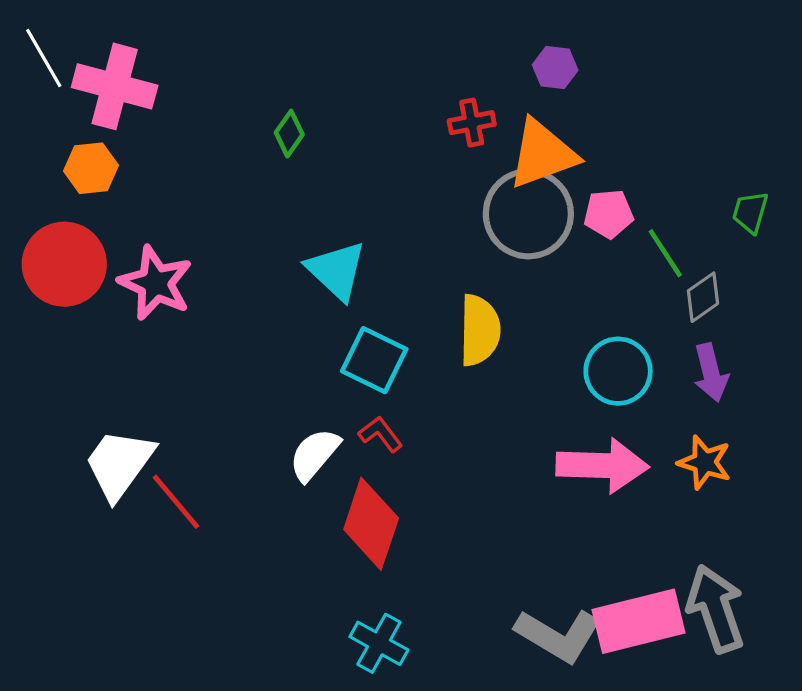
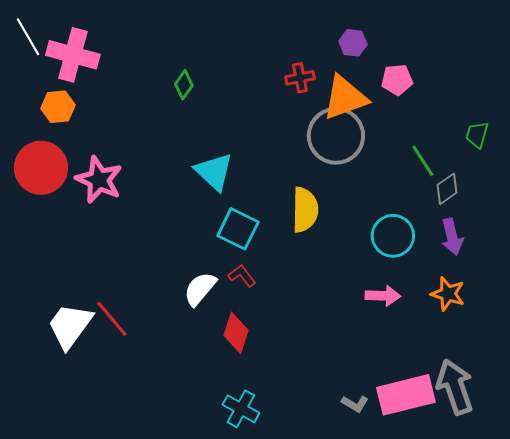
pink pentagon: (609, 214) -> (397, 80), moved
white trapezoid: (119, 464) -> (70, 326), moved
pink arrow: (602, 466) -> (383, 296), size x0.6
red diamond: (371, 524) -> (236, 333), size x0.7
gray L-shape: (558, 635) -> (355, 404), size x0.5

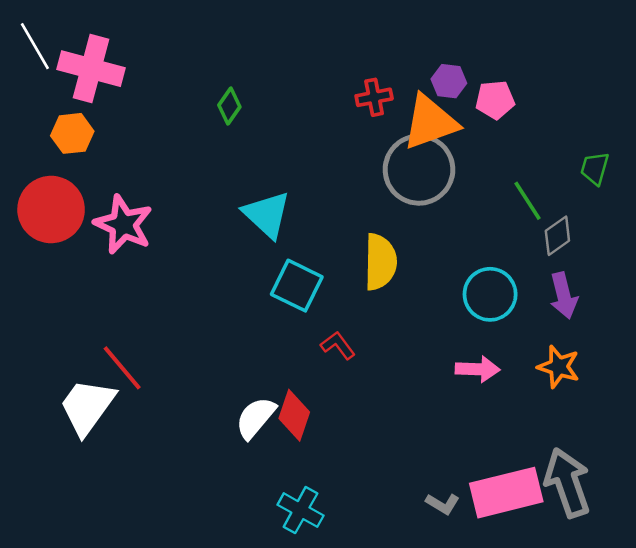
purple hexagon: (353, 43) -> (449, 81), moved
red L-shape: (242, 276) -> (338, 345), moved
white semicircle: (200, 289) -> (256, 418), moved
red line: (112, 319) -> (122, 368), moved

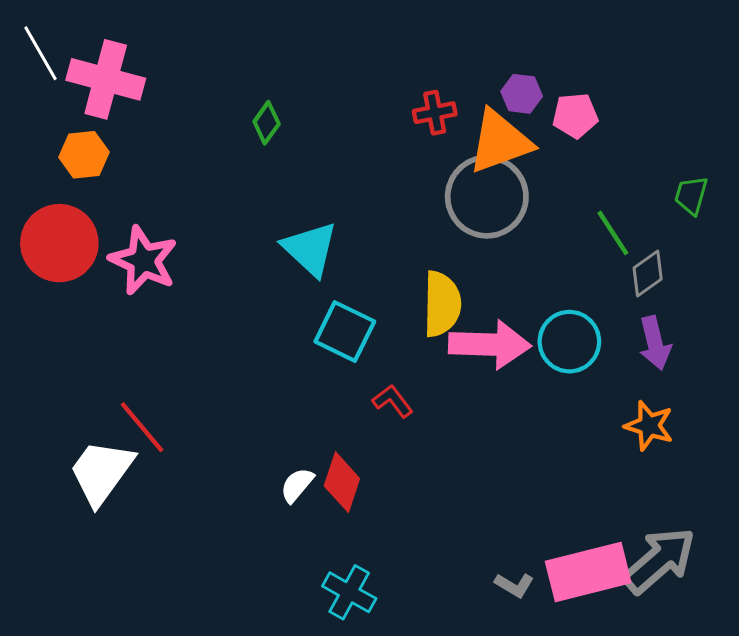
pink arrow: (478, 369) -> (490, 345), moved, size x1.6
white semicircle: (256, 418) -> (297, 485), size x0.7
gray arrow: (567, 483) -> (659, 560), turned 68

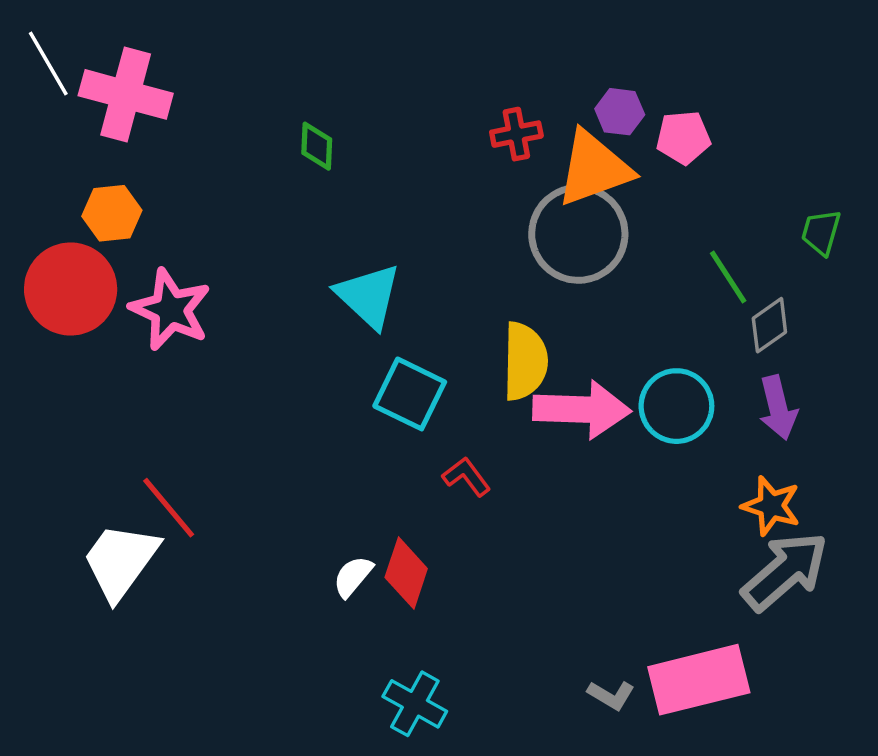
green diamond: (267, 123) -> (317, 146), turned -33
orange hexagon: (84, 155) -> (112, 213), moved
gray arrow: (659, 560) -> (785, 571), moved

